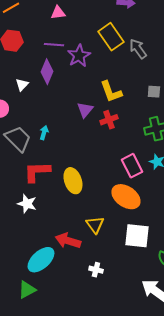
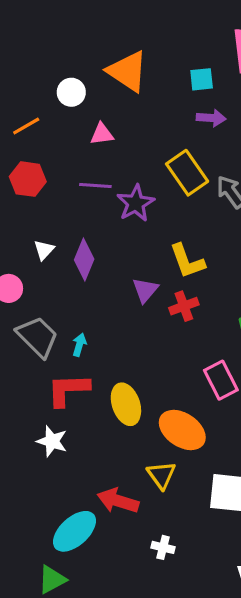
purple diamond: (47, 72) -> (84, 259), moved
cyan arrow: (44, 133) -> (79, 345), moved
orange ellipse: (126, 197) -> (182, 430), moved

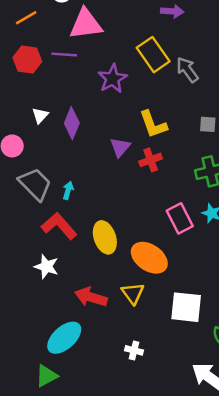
pink triangle: (102, 134) -> (86, 24), size x1.8
purple line: (95, 186) -> (64, 55), moved
red L-shape: (68, 390) -> (59, 226), turned 51
red arrow: (118, 501) -> (91, 297), moved

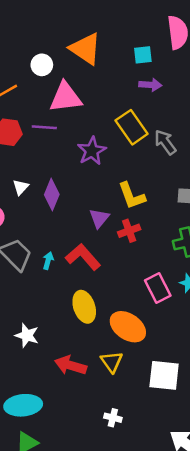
red L-shape: (59, 226) -> (83, 257), moved
cyan ellipse: (64, 338) -> (23, 405), moved, turned 36

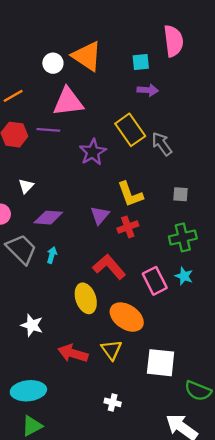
white circle: (42, 65) -> (53, 63), moved
purple diamond: (52, 195) -> (48, 218), moved, turned 72
red L-shape: (83, 257) -> (109, 267), moved

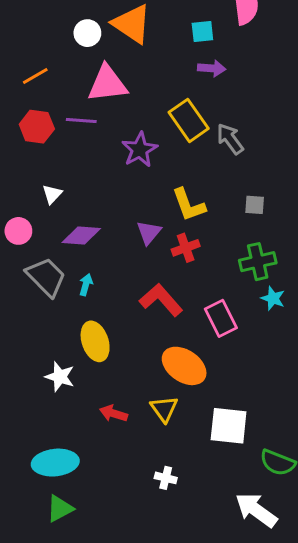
cyan star: (184, 276) -> (273, 298), moved
yellow ellipse: (86, 298) -> (95, 341), moved
red arrow: (73, 353) -> (114, 413), size x0.7

